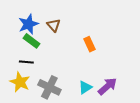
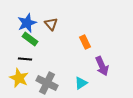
purple arrow: (107, 86) -> (102, 66), moved, turned 108

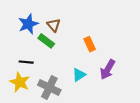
green rectangle: (30, 39) -> (46, 41), moved
purple arrow: (102, 66) -> (108, 69), turned 54
cyan triangle: (81, 83) -> (79, 75), moved

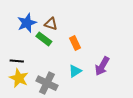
brown triangle: (54, 25) -> (51, 24), turned -32
orange rectangle: (90, 44) -> (75, 43), moved
black line: (26, 62) -> (17, 61), moved

